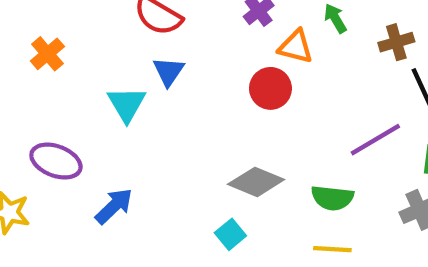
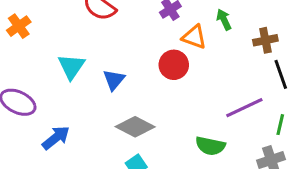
blue triangle: (169, 72) -> (114, 80), moved
gray diamond: (256, 182) -> (135, 127), moved

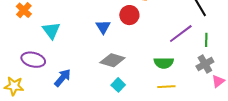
cyan triangle: (71, 67) -> (51, 30), moved
blue triangle: (114, 80) -> (103, 27), moved

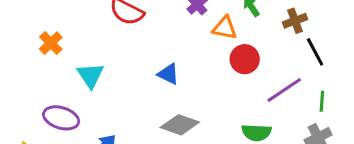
red circle: (129, 15) -> (245, 59), moved
blue triangle: (103, 27) -> (168, 74), turned -35

